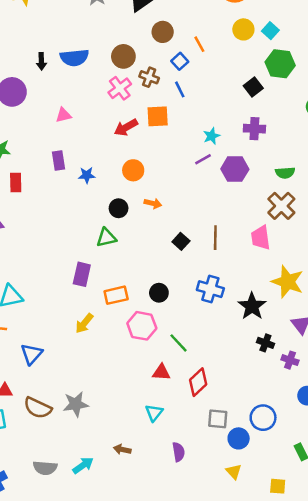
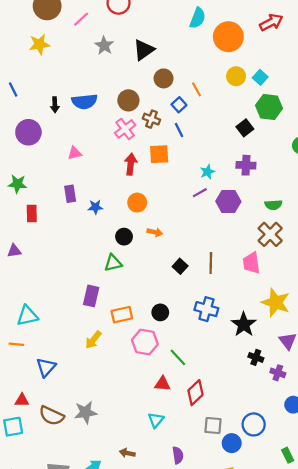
red arrow: (126, 127) -> (131, 164), turned 125

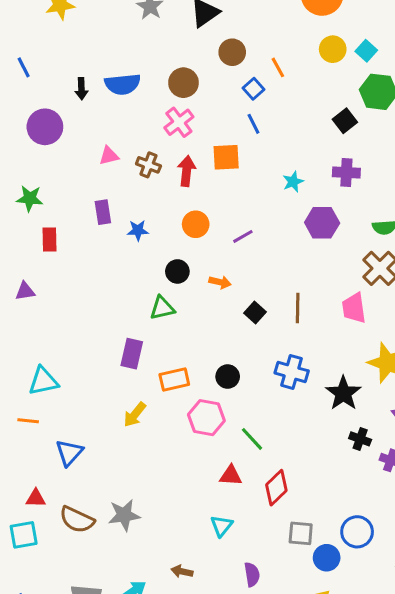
brown cross: (151, 119) -> (148, 165), moved
purple line: (200, 193) -> (243, 236), moved
orange arrow: (155, 232) -> (220, 282), moved

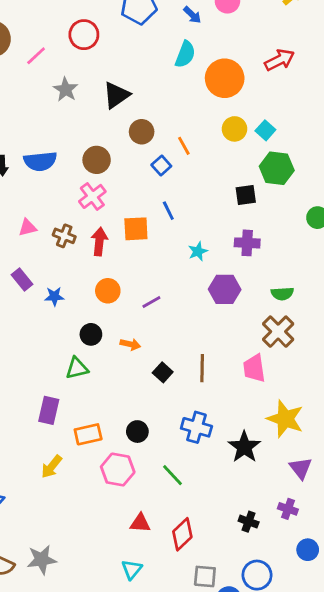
black square: (345, 121) -> (246, 195), turned 30
blue line: (254, 124) -> (168, 211), moved
purple rectangle: (103, 212) -> (22, 280), turned -30
green line: (252, 439) -> (173, 475), moved
black cross: (360, 439) -> (249, 522), moved

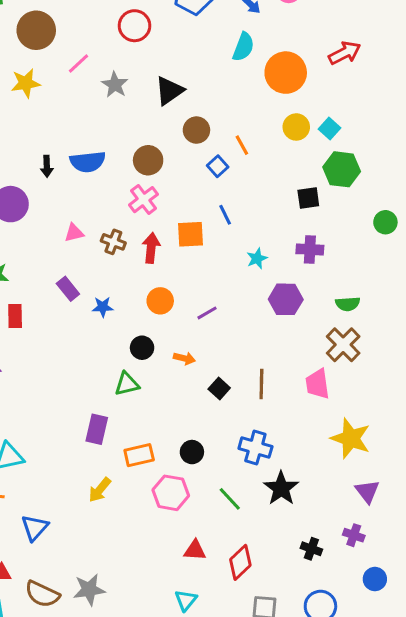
pink line: (36, 56) -> (79, 63), moved
black star: (244, 447) -> (281, 488), moved

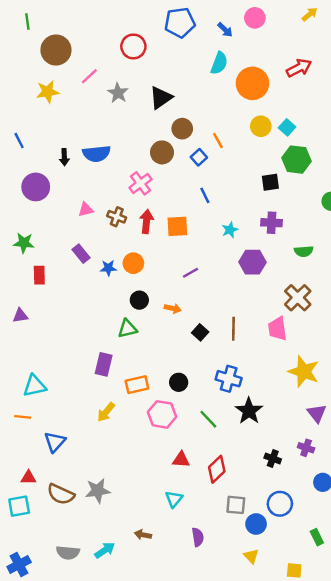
brown circle: (148, 160) -> (162, 152), moved
orange square: (190, 234) -> (177, 226), moved
orange circle: (160, 301) -> (133, 263), moved
green semicircle: (348, 304) -> (304, 251), moved

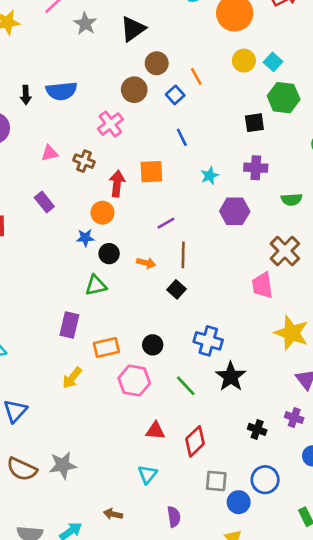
red arrow: (146, 222) -> (117, 184), moved
blue star: (108, 268) -> (85, 238), moved
brown line: (233, 329) -> (183, 255), moved

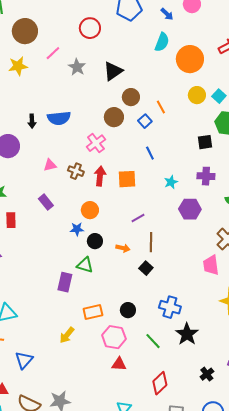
red arrow: (117, 184) -> (100, 176), moved
green triangle: (96, 285) -> (85, 265), turned 30
purple rectangle: (69, 325) -> (65, 282), moved
black cross: (257, 429) -> (207, 374), turned 32
red triangle: (155, 431) -> (119, 364), moved

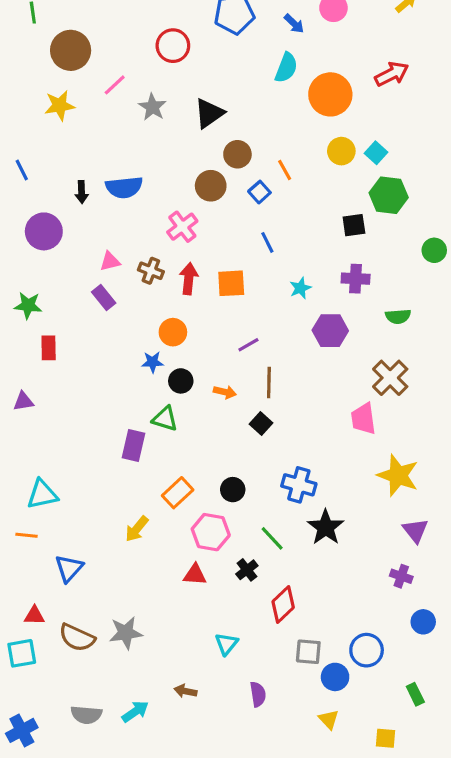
purple rectangle: (46, 202) -> (104, 298), moved
orange rectangle: (93, 312) -> (178, 493), turned -30
red triangle: (119, 364) -> (195, 575), moved
black cross: (207, 374) -> (247, 570), moved

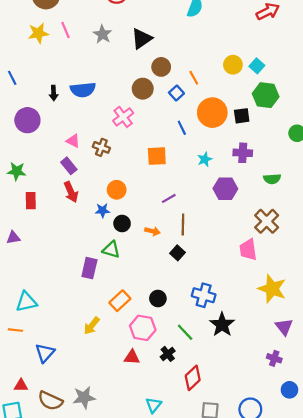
pink line: (115, 85) -> (66, 30), moved, turned -70
orange circle: (330, 94) -> (212, 113), moved
pink triangle: (110, 261) -> (73, 141), turned 40
red arrow: (189, 279) -> (71, 192), moved, turned 150

